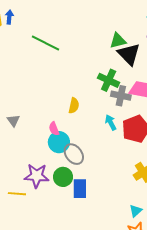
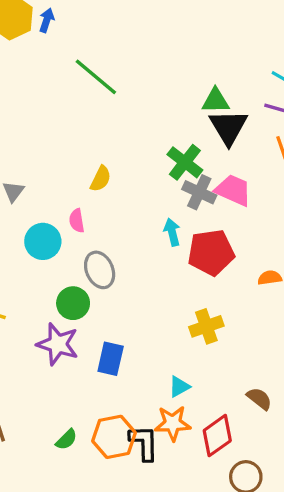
yellow semicircle: (74, 106) -> (101, 179), moved
cyan circle: (59, 142) -> (43, 241), moved
purple star: (37, 176) -> (58, 344), moved
blue rectangle: (80, 189) -> (111, 359), moved

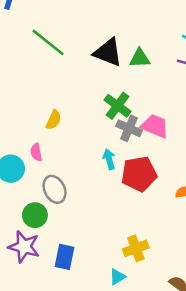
black triangle: (228, 127) -> (108, 52), moved, turned -36
yellow cross: (206, 326) -> (136, 248), moved

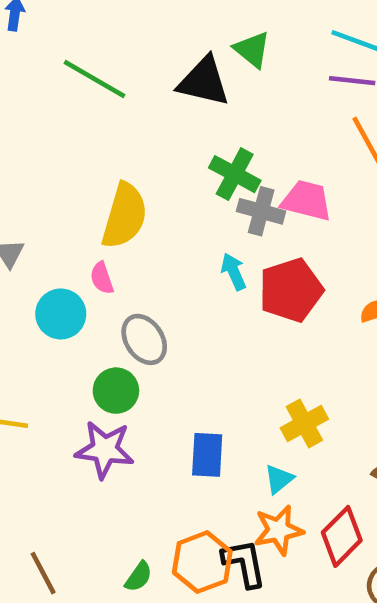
green triangle: (140, 58) -> (252, 50), moved, turned 50
yellow semicircle: (54, 120) -> (124, 216), size x1.8
blue rectangle: (65, 257) -> (207, 455), moved

